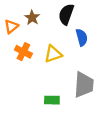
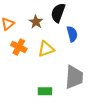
brown star: (32, 18) -> (36, 22), moved

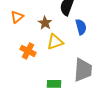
brown star: (36, 22) -> (45, 23), moved
orange cross: (19, 47) -> (28, 51), moved

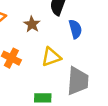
yellow triangle: (55, 42) -> (51, 57), moved

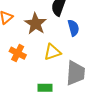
brown star: (32, 24) -> (36, 24), size x1.5

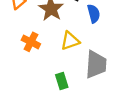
green rectangle: (45, 88) -> (62, 81), turned 72

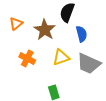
gray trapezoid: (96, 64) -> (89, 64), moved, turned 110

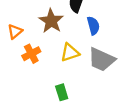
orange triangle: (16, 24) -> (15, 31), moved
orange cross: (27, 58) -> (31, 54), turned 35

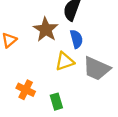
blue semicircle: (93, 26) -> (76, 39), moved
orange cross: (31, 54) -> (26, 90), moved, turned -36

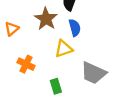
gray trapezoid: (97, 68) -> (93, 73), moved
orange cross: (26, 90) -> (26, 64), moved

